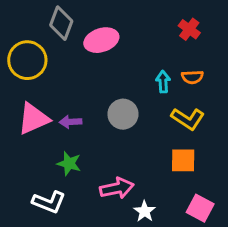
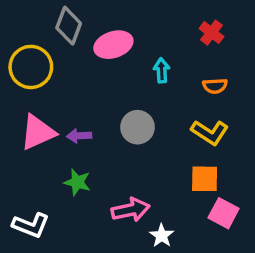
cyan arrow: (163, 82) -> (162, 70), moved
white L-shape: (49, 202) -> (31, 225), moved
pink square: (200, 208) -> (224, 213), moved

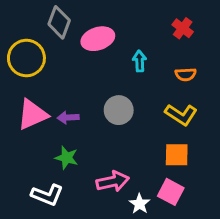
pink square: (224, 213) -> (171, 192), moved
white L-shape: (31, 225) -> (47, 195), moved

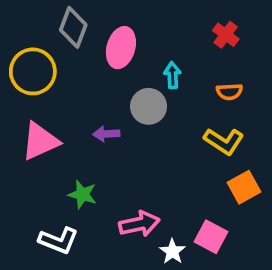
pink ellipse: (98, 39) -> (121, 48), turned -56
gray circle: (119, 110) -> (149, 106), moved
purple arrow: (68, 118) -> (106, 134), moved
orange square: (177, 155) -> (244, 187), moved, turned -30

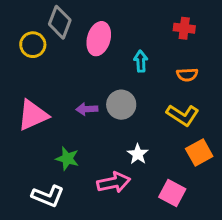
red cross: (226, 35) -> (184, 28), turned -30
yellow circle: (33, 71) -> (33, 45), moved, size x0.7
gray circle: (149, 106) -> (121, 105), moved
white star: (172, 251) -> (138, 154), moved

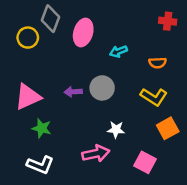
red cross: (184, 28) -> (168, 21), moved
cyan arrow: (141, 61) -> (118, 51), turned -108
white star: (138, 154) -> (116, 130), turned -30
green star: (67, 159) -> (42, 128), moved

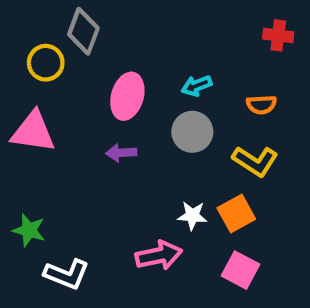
pink ellipse: (83, 33) -> (127, 96), moved
gray circle: (102, 88) -> (192, 132), moved
pink triangle: (28, 97) -> (33, 132), moved, turned 32
green star: (42, 128) -> (29, 230), moved
orange square: (168, 128) -> (236, 213), moved

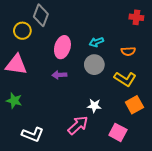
orange square: (236, 213) -> (134, 105), moved
green star: (29, 230) -> (14, 101), moved
pink arrow: (159, 255) -> (78, 125), turned -30

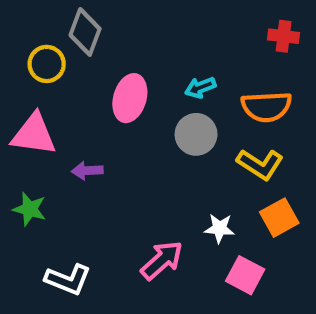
orange semicircle: (128, 51) -> (266, 107), size x1.6
purple arrow: (59, 75) -> (87, 171), moved
white star: (94, 106) -> (220, 228), moved

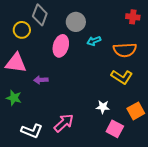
gray circle: (196, 134) -> (76, 22), moved
orange square: (279, 218) -> (136, 111), moved
pink arrow: (162, 260) -> (64, 123), moved

